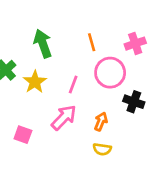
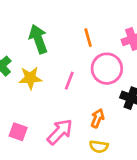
yellow star: (35, 82) -> (30, 78), turned 30
pink arrow: (64, 118) -> (60, 132), moved

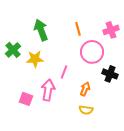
pink line: (69, 81) -> (64, 72), moved
pink arrow: (60, 132) -> (48, 90), moved, turned -35

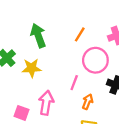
orange line: (78, 29) -> (80, 34), turned 48
pink line: (64, 72) -> (74, 83), moved

